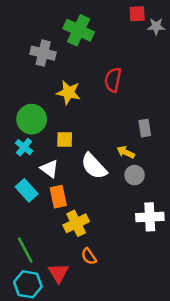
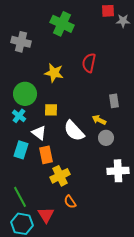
gray cross: (43, 53) -> (21, 42), moved
cyan rectangle: (27, 190) -> (21, 150), turned 60

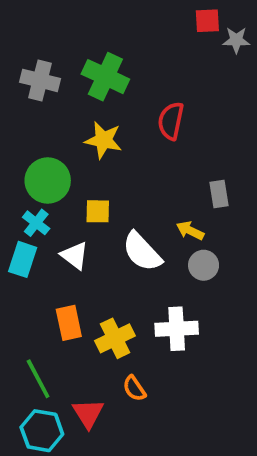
green cross: (62, 24) -> (105, 77), moved
cyan rectangle: (21, 150) -> (23, 259), moved
orange rectangle: (46, 155) -> (69, 323), moved
white cross: (118, 171) -> (177, 329), moved

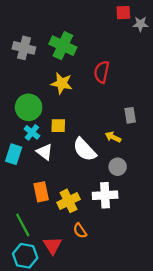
cyan cross: (36, 223) -> (32, 132), moved
gray circle: (204, 265) -> (118, 167), moved

